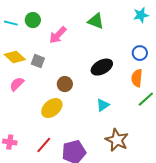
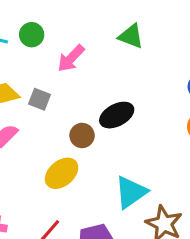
black ellipse: (102, 67) -> (117, 115), moved
cyan triangle: (103, 105) -> (131, 192), moved, size x1.6

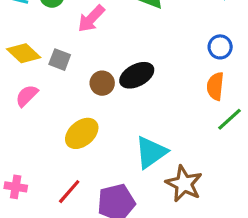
brown circle: (82, 135) -> (102, 83), moved

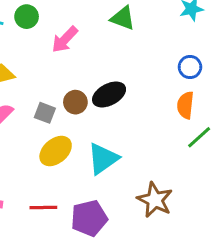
gray square: (60, 60) -> (45, 113), moved
cyan triangle: (151, 152) -> (103, 159), moved
red line: (69, 192) -> (43, 208), turned 48

